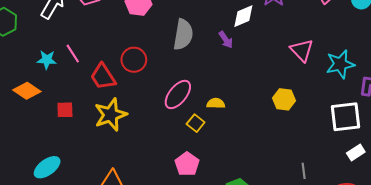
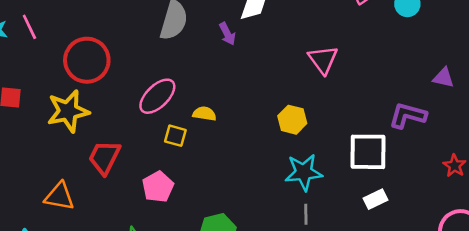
red circle: (134, 60) -> (87, 60), moved, size x1.4
cyan star: (340, 64) -> (304, 172), moved
red trapezoid: (103, 77) -> (104, 157), moved, turned 52
yellow square: (196, 123) -> (175, 136), turned -30

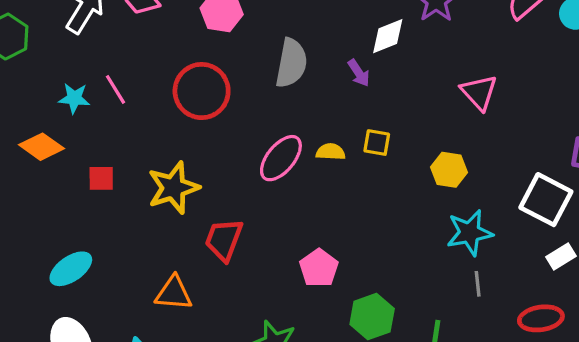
red circle: (87, 60) -> (202, 91), moved
yellow semicircle: (204, 114) -> (331, 152), moved
yellow square: (175, 136) -> (377, 143), moved
white square: (368, 152) -> (546, 200), turned 33
pink pentagon: (158, 187) -> (319, 268), moved

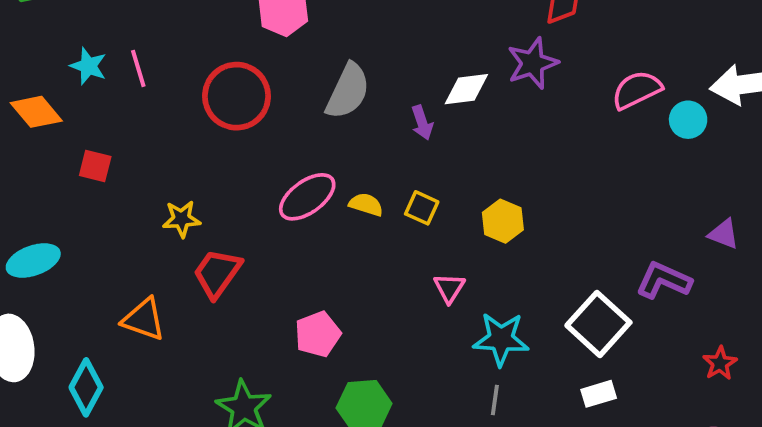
pink triangle: (479, 92) -> (449, 288), moved, size x0.7
yellow hexagon: (449, 170) -> (503, 221), moved
yellow star: (173, 188) -> (182, 219), moved, size x0.6

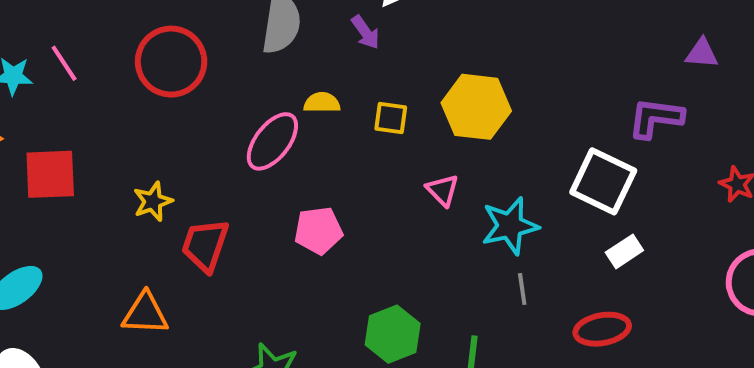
red square: (95, 166) -> (50, 174), size x1.6
yellow semicircle: (366, 205) -> (322, 103), moved
yellow hexagon: (503, 221) -> (476, 107), size x1.5
pink pentagon: (318, 334) -> (318, 231), moved, turned 30

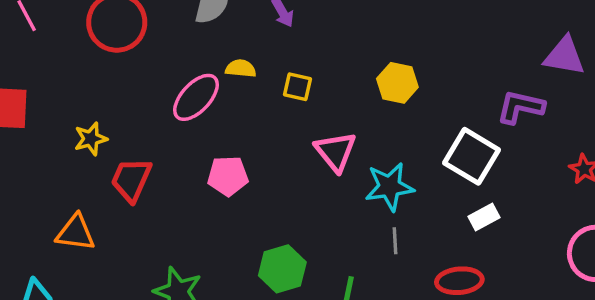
purple triangle: (702, 53) -> (564, 56), size x1.5
yellow hexagon: (476, 107) -> (397, 83), moved, size x0.7
pink triangle: (443, 190) -> (336, 151), size x1.5

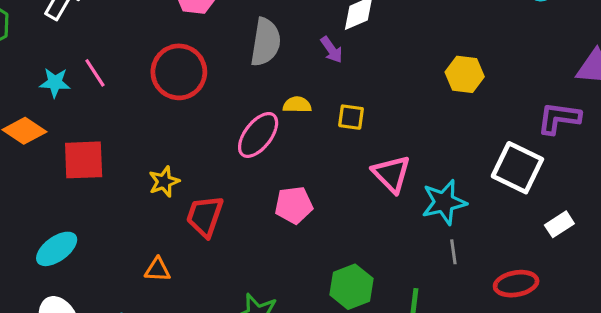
yellow hexagon: (397, 83) -> (465, 74), moved
white rectangle: (484, 217) -> (559, 224), moved
orange triangle: (76, 233) -> (158, 270), size x0.7

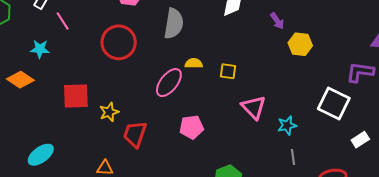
purple arrow: (332, 50) -> (277, 21), moved
pink line: (95, 73) -> (63, 21), moved
red square: (84, 160) -> (76, 96), moved
cyan star: (444, 202) -> (287, 125), size x0.7

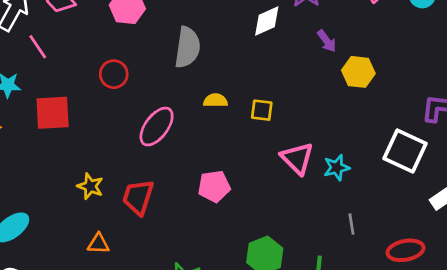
red circle: (119, 42) -> (114, 74), size x0.6
pink ellipse: (169, 83) -> (157, 127), moved
red square: (76, 96) -> (53, 113), moved
yellow star: (109, 112) -> (90, 186), moved, turned -30
cyan star: (287, 125) -> (337, 168), moved

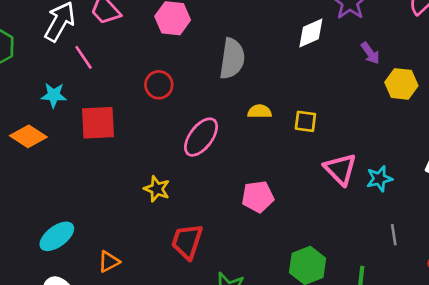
yellow star: (90, 186) -> (157, 189), moved
red trapezoid: (138, 197) -> (187, 241), moved
orange triangle: (98, 244) -> (109, 262), moved, turned -30

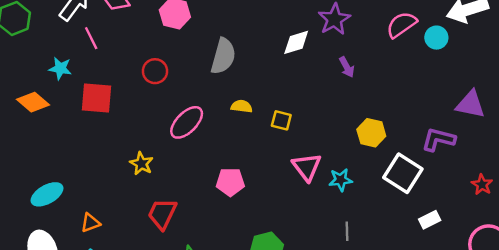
yellow hexagon: (401, 84) -> (371, 133), moved

